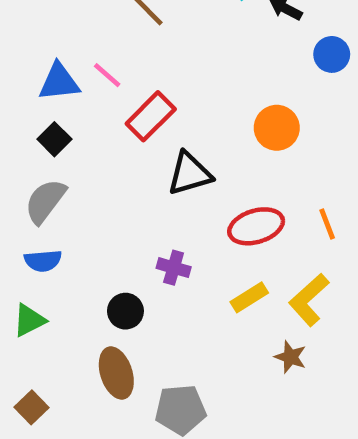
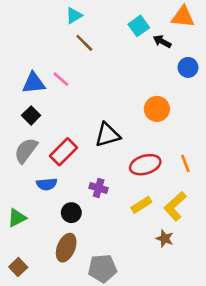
red rectangle: (151, 116) -> (64, 152), moved
blue semicircle: (43, 261) -> (47, 184), moved
brown ellipse: (116, 373) -> (66, 248), turned 40

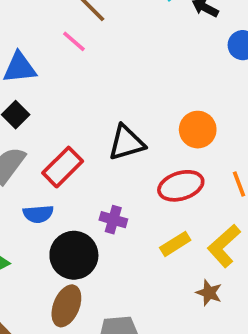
pink line: (61, 79) -> (74, 41), moved
orange circle: (157, 109) -> (198, 130), moved
black circle: (71, 213) -> (74, 255), size x1.6

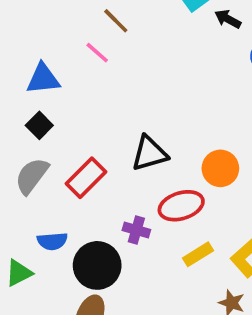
orange circle: (198, 130) -> (220, 168), moved
red ellipse: (181, 186) -> (181, 206), moved
blue semicircle: (38, 214) -> (52, 241), moved

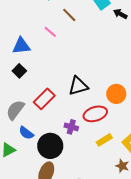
brown line: (116, 21) -> (69, 15), moved
gray semicircle: (32, 176) -> (15, 110), moved
blue semicircle: (52, 241) -> (26, 133), turned 42

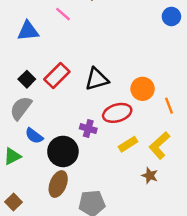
black square: (19, 71) -> (27, 79), moved
red rectangle: (44, 99) -> (57, 76), moved

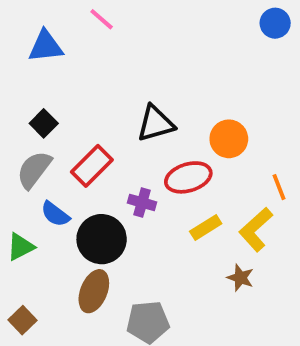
red rectangle: (57, 76) -> (92, 166), moved
orange line: (169, 106) -> (279, 187), moved

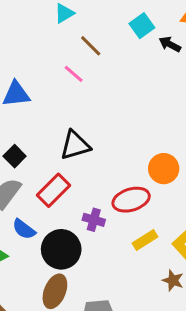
pink line: (102, 19) -> (74, 74), moved
black triangle: (156, 123) -> (75, 145), moved

